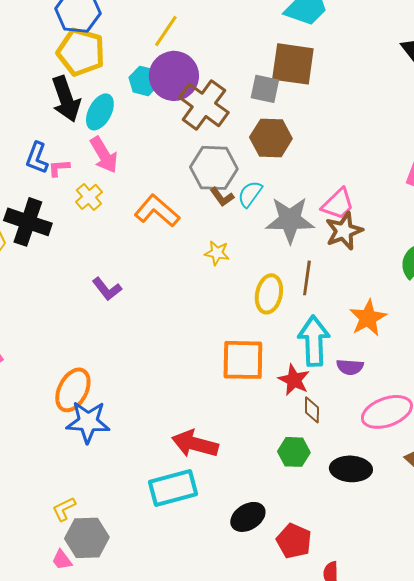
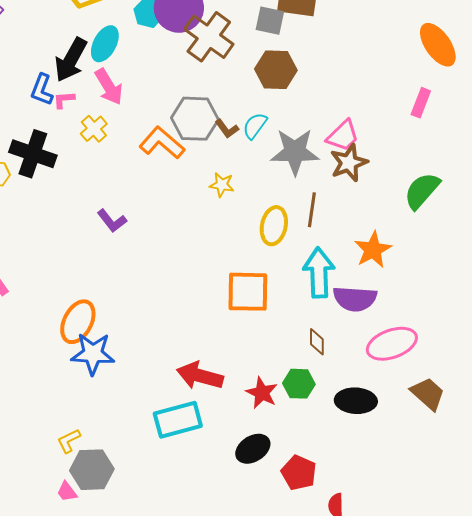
black arrow: (66, 99) -> (71, 60), moved, turned 48
gray hexagon: (214, 168) -> (195, 119), moved
purple semicircle: (350, 367) -> (355, 299), size x1.6
red star: (294, 380) -> (262, 393), moved

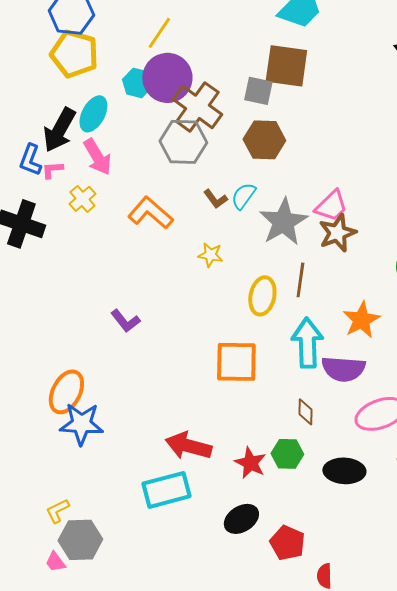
gray hexagon: (195, 119) -> (183, 142), moved
gray star: (295, 152) -> (283, 222), turned -30
purple L-shape: (112, 221) -> (125, 321), moved

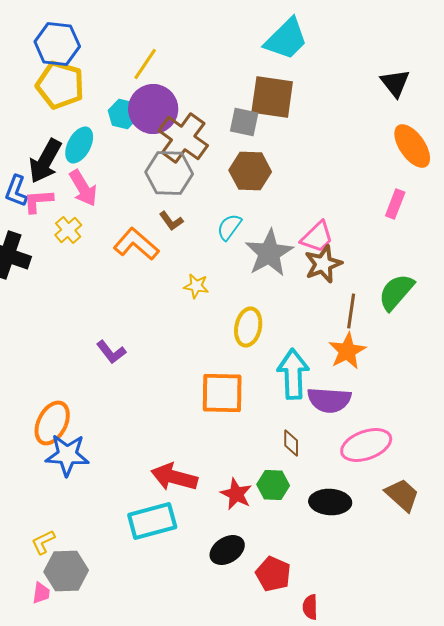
pink L-shape: (52, 170) -> (38, 201), size x1.4
brown L-shape: (215, 199) -> (171, 221), moved
brown line: (300, 280) -> (351, 311), moved
pink trapezoid: (55, 562) -> (41, 593), turned -135

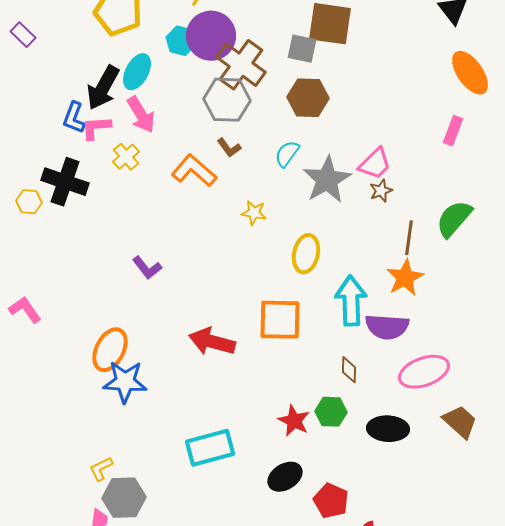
brown star: (323, 264) -> (381, 191), size x0.6
purple L-shape: (111, 352) -> (147, 268), moved
red arrow: (174, 477) -> (212, 342), moved

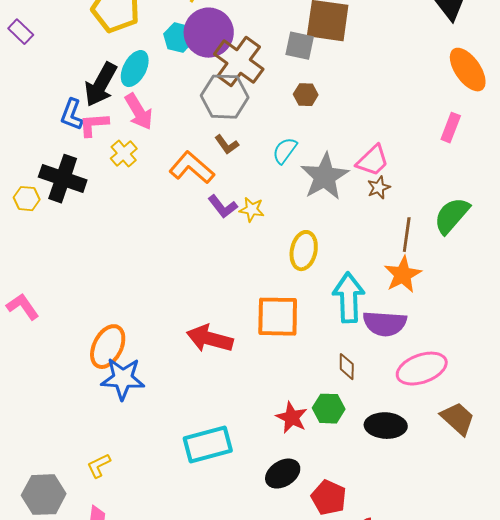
brown hexagon: (308, 98) -> (306, 95), size x0.6
purple L-shape: (147, 268) -> (223, 207), moved
gray hexagon: (124, 498) -> (44, 495), moved

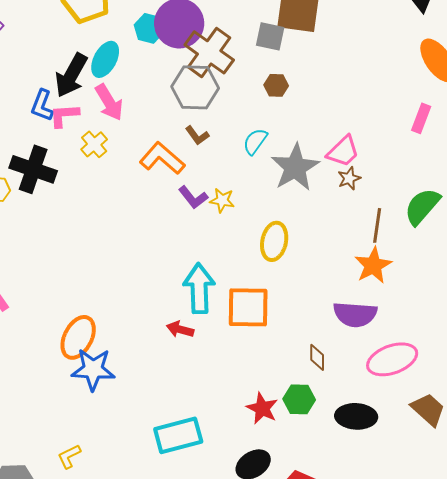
cyan arrow: (349, 298) -> (199, 288), moved
red arrow: (210, 339) -> (180, 329), size x0.6

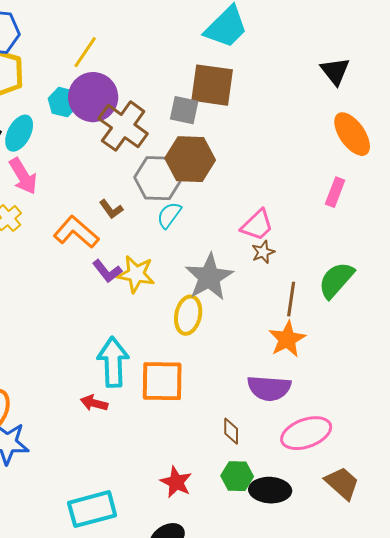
brown hexagon: (276, 85) -> (190, 159), size x2.0
gray hexagon: (195, 87) -> (158, 178), moved
gray star: (295, 167) -> (209, 277), moved
yellow star: (222, 200) -> (136, 274), size x1.5
green hexagon: (299, 399) -> (237, 476), moved

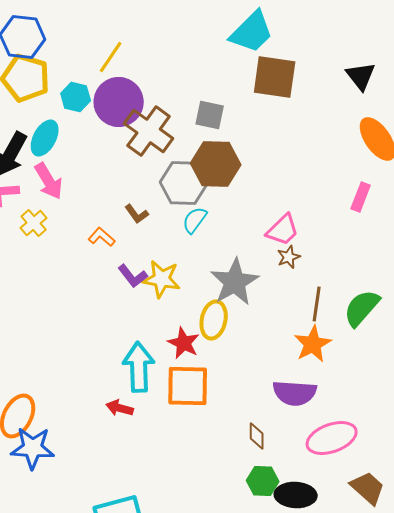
brown square: (212, 85) -> (275, 77), moved
cyan hexagon: (63, 102) -> (76, 97), moved
orange L-shape: (76, 232) -> (102, 237), size x0.6
green semicircle: (336, 280) -> (362, 308), moved
red star: (176, 482) -> (184, 343), moved

